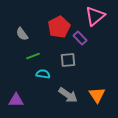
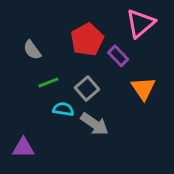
gray square: (68, 60) -> (87, 88), moved, turned -35
gray arrow: (68, 95) -> (94, 124), moved
orange triangle: (97, 95) -> (143, 88), moved

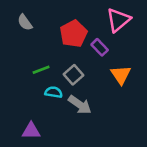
gray semicircle: (32, 50) -> (25, 22), moved
purple triangle: (23, 148) -> (31, 131), moved

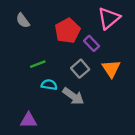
gray square: (74, 75) -> (80, 69), moved

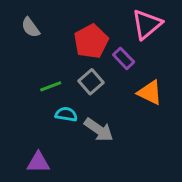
gray square: (80, 69) -> (91, 82), moved
orange triangle: (111, 69) -> (150, 93), turned -30

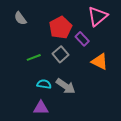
cyan semicircle: (66, 114) -> (44, 84), moved
purple triangle: (38, 162) -> (41, 108), moved

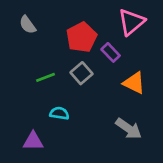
gray arrow: (66, 86) -> (129, 129), moved
purple triangle: (41, 108) -> (33, 141), moved

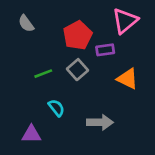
purple rectangle: (111, 52) -> (105, 50), turned -54
cyan semicircle: (59, 113) -> (56, 108), turned 42
gray arrow: (129, 129) -> (100, 122), moved, turned -35

